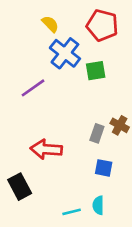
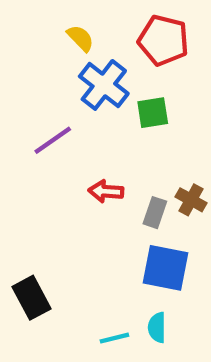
red arrow: (46, 149) -> (106, 191), moved, size x0.7
blue square: (104, 168) -> (166, 268), size x1.6

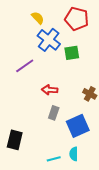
gray rectangle: (155, 213) -> (54, 113), moved
blue square: (166, 268) -> (78, 126), turned -35
black rectangle: (32, 298) -> (15, 140), turned 42

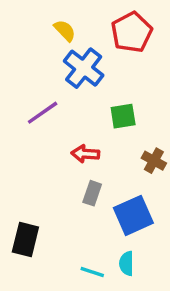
red pentagon: (77, 19) -> (132, 32), turned 30
green square: (72, 53) -> (123, 116), moved
cyan line: (54, 159) -> (92, 272), turned 32

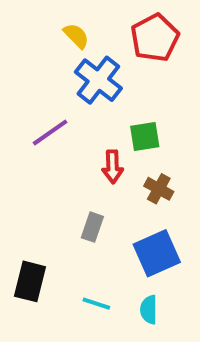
red arrow: (85, 154) -> (113, 167), moved, turned -96
brown cross: (154, 161) -> (159, 189), moved
gray rectangle: (92, 193) -> (92, 227), moved
cyan line: (92, 272) -> (96, 304), moved

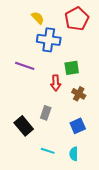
blue cross: (98, 80) -> (49, 40), turned -30
purple line: (50, 132) -> (25, 66), turned 54
blue square: (157, 253) -> (78, 126), size x0.7
black rectangle: (30, 281) -> (24, 126), moved, turned -54

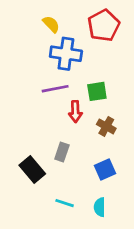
purple line: (25, 66) -> (55, 89), moved, turned -30

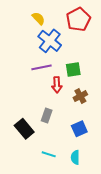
blue cross: (66, 54) -> (50, 41), turned 30
brown cross: (106, 126) -> (80, 96), turned 32

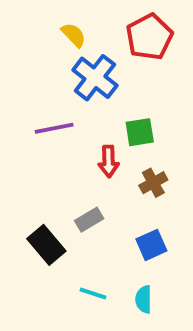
purple line: (42, 67) -> (54, 128), moved
gray rectangle: (47, 115) -> (89, 220), turned 40

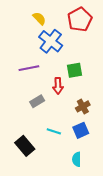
brown cross: (153, 183) -> (83, 106), moved
gray rectangle: (89, 220) -> (37, 101), moved
black rectangle: (46, 245) -> (25, 146), moved
cyan line: (93, 294) -> (54, 131), moved

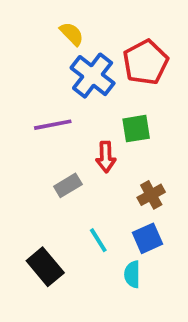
red pentagon: (80, 19) -> (146, 62), moved
cyan line: (54, 131) -> (98, 240), turned 40
cyan semicircle: (77, 159) -> (132, 274), moved

